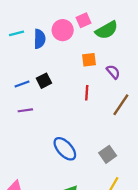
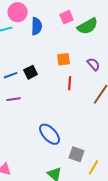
pink circle: (63, 30) -> (18, 12), moved
blue semicircle: (40, 39) -> (37, 26), moved
orange square: (89, 60) -> (64, 59), moved
gray square: (108, 154) -> (77, 154), moved, turned -35

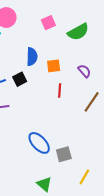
pink square: (67, 17) -> (48, 23), moved
blue semicircle: (37, 26) -> (32, 57), moved
gray square: (77, 154) -> (64, 154), moved, turned -35

